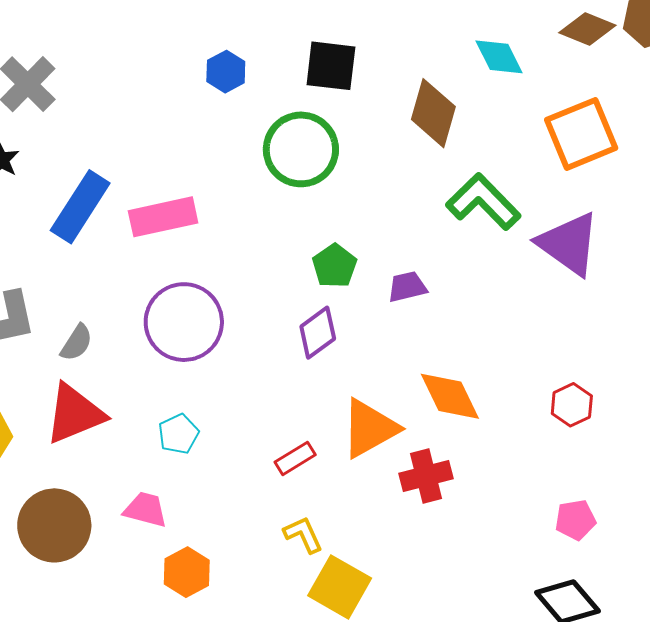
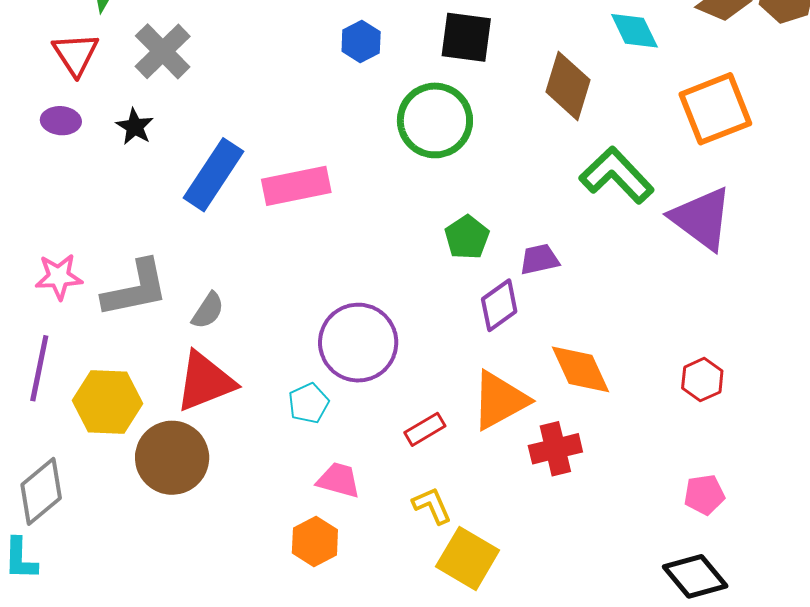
purple circle: (184, 322) -> (358, 343), moved
purple diamond: (318, 333) -> (499, 305), moved
pink trapezoid: (146, 510) -> (339, 480), moved
brown circle: (54, 525) -> (172, 458), moved

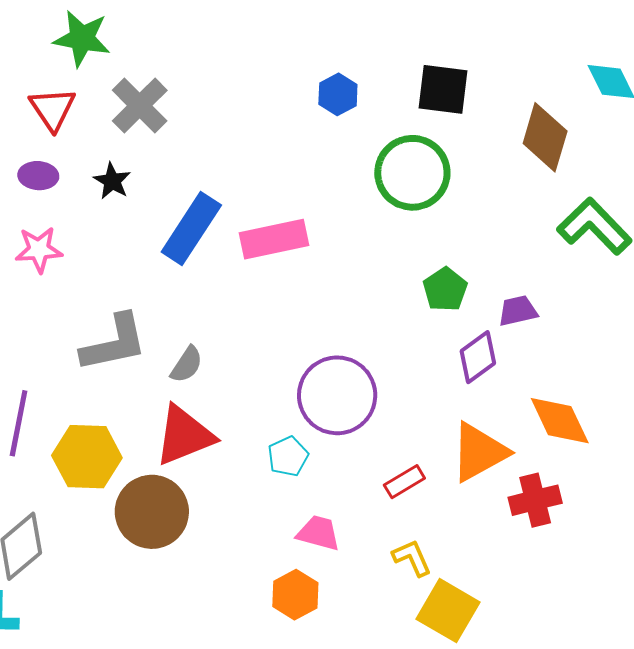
pink star: (59, 277) -> (39, 250), moved

